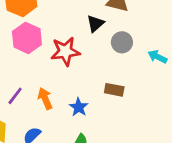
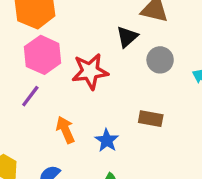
purple line: (15, 96) -> (30, 96), moved

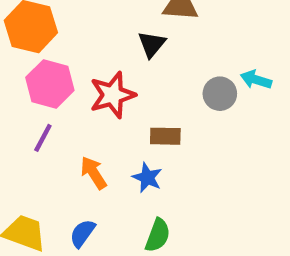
gray circle: (160, 60) -> (220, 94), moved
brown rectangle: (151, 119) -> (165, 136), moved

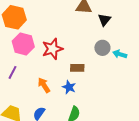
black triangle: (152, 44) -> (104, 20), moved
cyan arrow: (256, 80) -> (120, 54), moved
purple line: (43, 138) -> (12, 72), moved

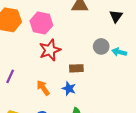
black triangle: (104, 20) -> (116, 16), moved
pink hexagon: (23, 44) -> (41, 23), moved

